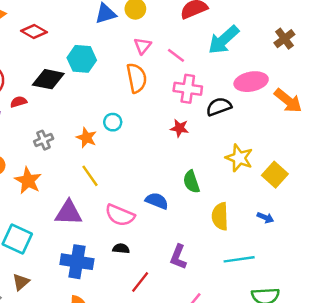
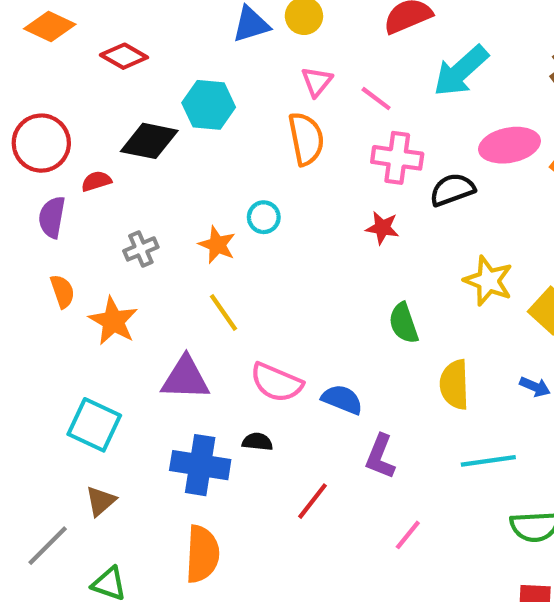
blue semicircle: (157, 201) -> (342, 399), moved
black semicircle: (121, 249) -> (257, 442), moved

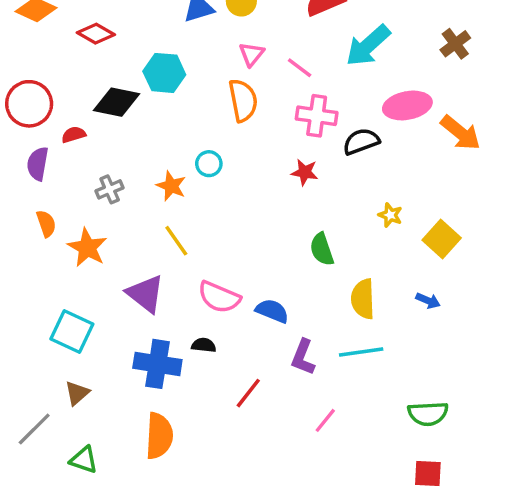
yellow star: (488, 281) -> (390, 215), size x0.6
purple triangle: (185, 378) -> (145, 294), turned 36
cyan line: (488, 461) -> (361, 352), moved

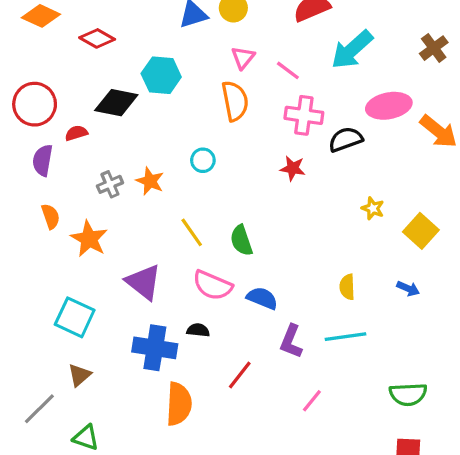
orange star: (171, 186) -> (150, 181), moved
yellow line: (176, 241) -> (192, 232), moved
green semicircle: (322, 249) -> (241, 240), moved
yellow semicircle: (363, 299) -> (347, 287), size x0.7
orange semicircle: (159, 436) -> (179, 404), moved

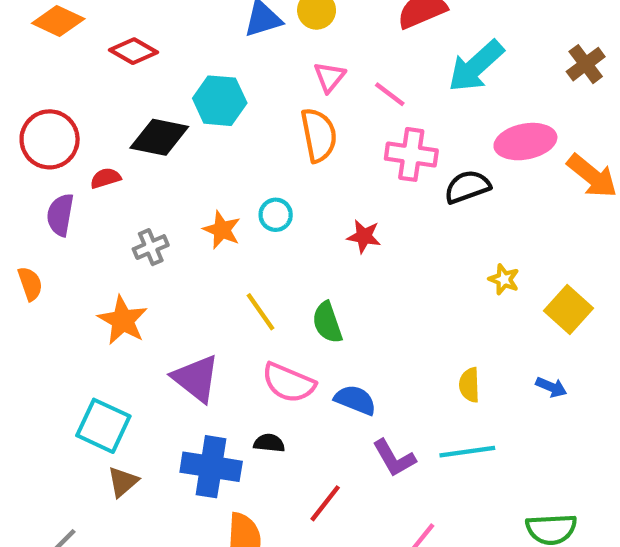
red star: (293, 168) -> (364, 236), moved
orange star: (150, 181) -> (222, 230), moved
orange semicircle: (51, 216) -> (30, 284), moved
purple L-shape: (291, 341) -> (394, 458), turned -52
brown triangle: (79, 375) -> (123, 482), moved

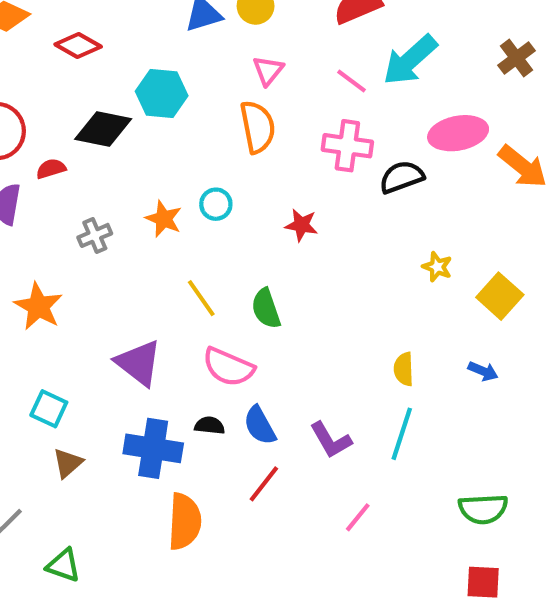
pink line: (390, 94) -> (352, 81), moved
orange star: (123, 320) -> (38, 306), moved
blue semicircle: (355, 400) -> (260, 425), moved, turned -141
cyan square: (103, 426) -> (49, 409), size x0.7
cyan line: (467, 452) -> (402, 434), turned -64

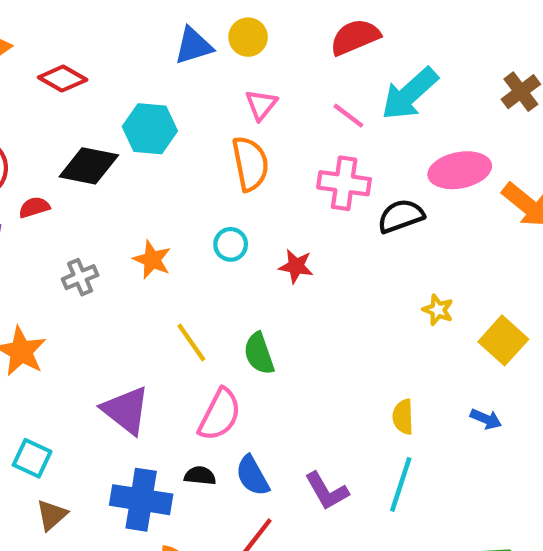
cyan circle: (216, 204) -> (231, 244), moved
pink semicircle: (228, 367) -> (220, 415), turned -86

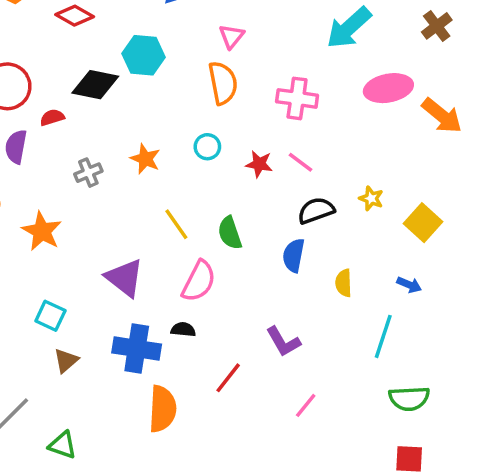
pink line: (348, 116) -> (300, 162), moved
black semicircle: (401, 216) -> (316, 211), moved
blue semicircle: (252, 476) -> (294, 255), moved, turned 40
cyan line: (401, 484) -> (383, 336), moved

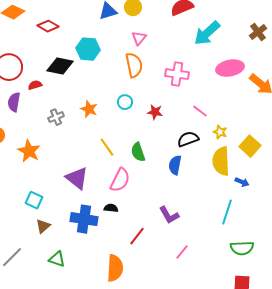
pink line: (300, 162) -> (200, 111), moved
yellow semicircle: (344, 283) -> (221, 161), moved, size x1.8
orange semicircle: (163, 409) -> (115, 268), moved
green triangle: (63, 445) -> (57, 259), moved

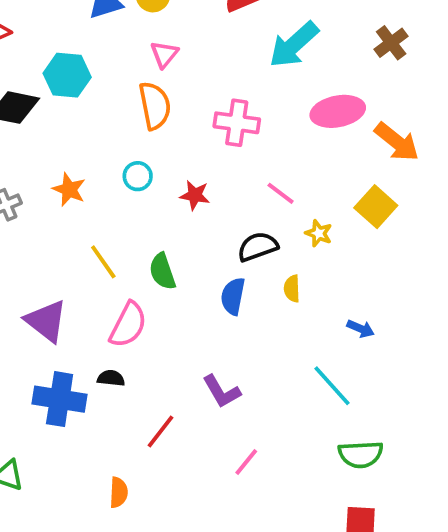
yellow square: (250, 146) -> (376, 207), moved
yellow semicircle: (221, 161) -> (292, 289), moved, size x0.5
cyan line: (227, 212) -> (332, 386), turned -60
orange semicircle: (115, 268) -> (119, 492), size x0.6

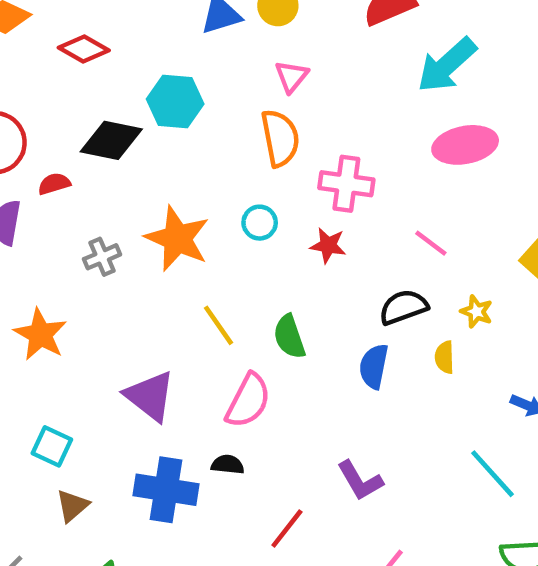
pink ellipse: (338, 111) -> (465, 145), moved
pink cross: (237, 123) -> (346, 184), moved
orange star: (69, 189) -> (177, 239), size x1.6
yellow star: (319, 233) -> (476, 312), moved

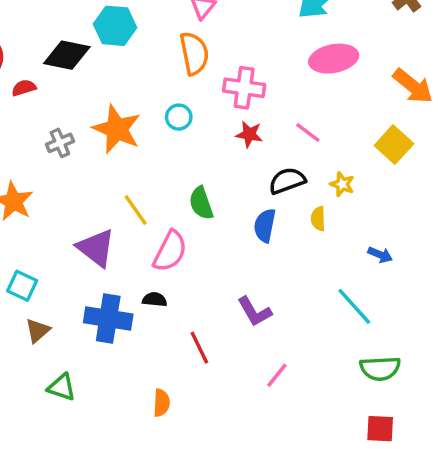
red star: (328, 245) -> (249, 134), moved
yellow line: (218, 325) -> (136, 210), moved
red line: (287, 529) -> (199, 348), turned -64

